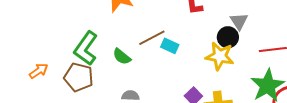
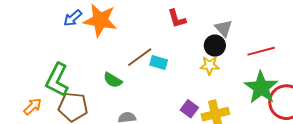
green L-shape: (86, 48) -> (57, 80), moved
yellow star: (220, 56) -> (210, 65), size x0.7

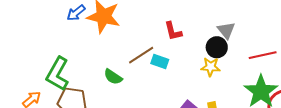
red L-shape: (177, 19) -> (173, 31), moved

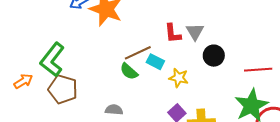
gray triangle: (226, 30) -> (195, 32), moved
yellow star: (210, 67) -> (179, 78), moved
green semicircle: (113, 77) -> (129, 71), moved

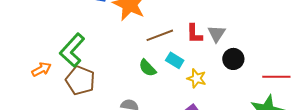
brown line: (138, 53) -> (160, 35), moved

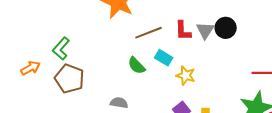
green L-shape: (72, 50) -> (61, 48), size x0.7
black circle: (233, 59) -> (226, 28), moved

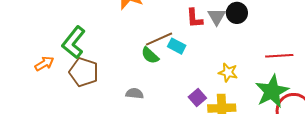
brown line: (148, 33) -> (159, 39), moved
green L-shape: (61, 48) -> (74, 42), size x1.4
yellow star: (186, 75) -> (228, 72), moved

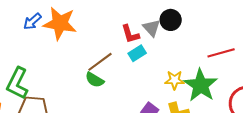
cyan rectangle: (177, 46) -> (137, 53), moved, turned -48
green star: (272, 91) -> (201, 85), moved

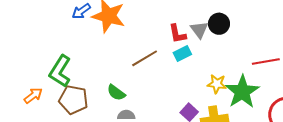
green semicircle: (95, 80) -> (116, 93), moved

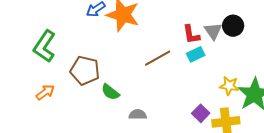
green L-shape: (60, 71) -> (44, 46), moved
green semicircle: (116, 93) -> (110, 92), moved
brown pentagon: (73, 100) -> (85, 71), moved

